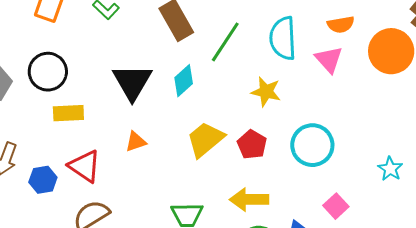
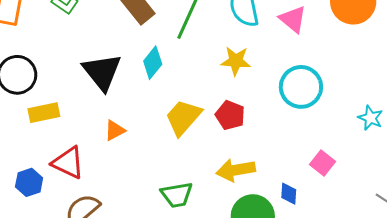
cyan circle: (312, 145) -> (301, 87), moved

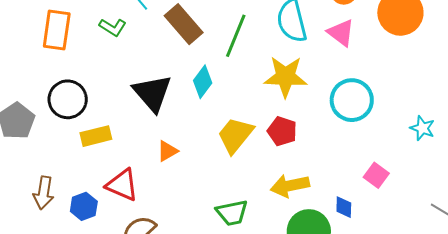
yellow star: (236, 61) -> (285, 77), size x1.4

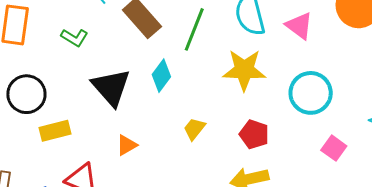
green L-shape: (113, 27) -> (74, 38), moved
red pentagon: (282, 131) -> (254, 134), moved
yellow trapezoid: (235, 135) -> (194, 129), size x0.6
pink square: (376, 175) -> (334, 148), moved

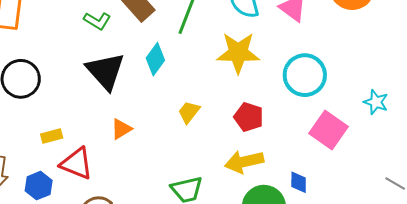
green L-shape: (74, 38) -> (97, 21), moved
yellow rectangle: (55, 131) -> (52, 136), moved, size x0.7
pink square: (334, 148) -> (328, 130), size x1.5

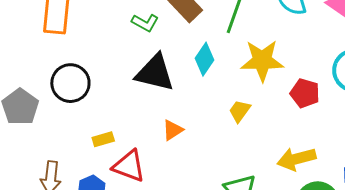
yellow star: (238, 53) -> (262, 61), moved
black triangle: (105, 71) -> (155, 73), turned -33
red pentagon: (249, 117) -> (305, 93), moved

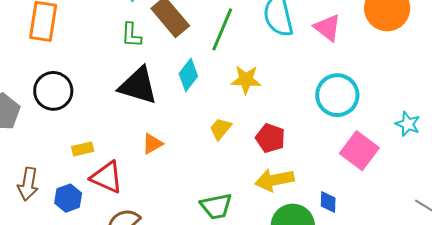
green L-shape: (145, 23) -> (131, 35), turned 60
yellow star: (262, 61) -> (246, 80), size x0.7
red pentagon: (305, 93) -> (270, 138), moved

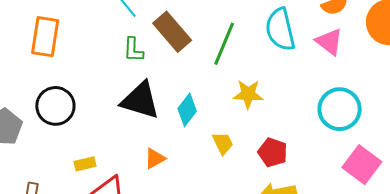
cyan diamond: (188, 75) -> (187, 110), moved
yellow trapezoid: (220, 129) -> (223, 143), turned 115

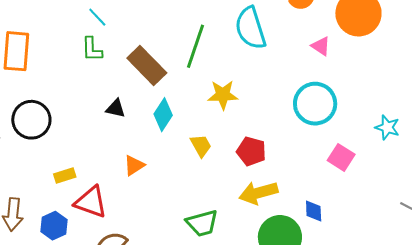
brown rectangle: (172, 32) -> (147, 65), moved
pink triangle: (329, 42) -> (321, 46), moved, size x0.7
green L-shape: (133, 50) -> (92, 49), moved
black triangle: (140, 100) -> (116, 108), size x0.5
pink square: (362, 165) -> (341, 157), size x0.7

